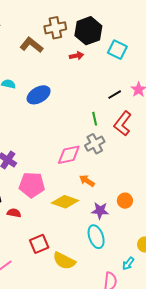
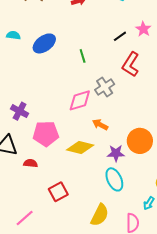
green line: (95, 119) -> (83, 56), moved
orange circle: (125, 201) -> (140, 141), size x1.6
yellow semicircle: (64, 261) -> (100, 215), moved, turned -85

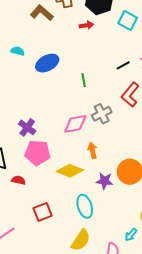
purple cross: (20, 111) -> (27, 127), moved
orange arrow: (100, 125) -> (92, 150), turned 42
cyan ellipse: (114, 179) -> (85, 206), moved

